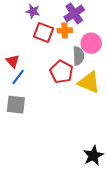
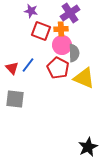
pink circle: (91, 43) -> (62, 45), moved
red triangle: (13, 61) -> (12, 68), moved
blue line: (18, 77) -> (28, 65), moved

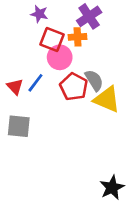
pink circle: (62, 45) -> (60, 57), moved
gray semicircle: (74, 53) -> (94, 80), moved, turned -30

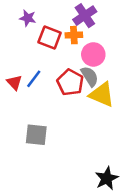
purple star: (39, 14) -> (28, 18), moved
pink circle: (60, 57) -> (93, 54), moved
gray square: (19, 126) -> (36, 135), moved

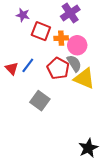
orange cross: (74, 35) -> (61, 38), moved
gray square: (36, 135) -> (40, 101), moved, turned 30

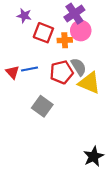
pink circle: (77, 45) -> (81, 31), moved
blue line: (28, 65) -> (30, 69), turned 42
red pentagon: (58, 68) -> (62, 72), turned 30

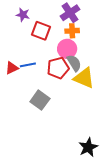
pink circle: (81, 31) -> (67, 49), moved
orange cross: (65, 40) -> (72, 31), moved
red triangle: (12, 72) -> (12, 68), turned 48

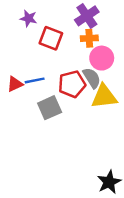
pink circle: (67, 49) -> (102, 58), moved
yellow triangle: (84, 78) -> (104, 97), turned -30
gray square: (40, 100) -> (50, 108), moved, turned 30

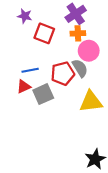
red triangle: (15, 84) -> (24, 86), moved
yellow triangle: (104, 97) -> (91, 102), moved

